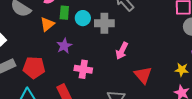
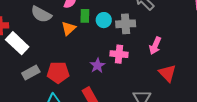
purple star: (64, 46) -> (97, 65), moved
pink arrow: (122, 51) -> (155, 46), moved
pink cross: (83, 69) -> (119, 54), moved

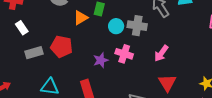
cyan circle: (104, 20) -> (116, 26), moved
white rectangle: (17, 43) -> (22, 28), moved, size x0.6
red pentagon: (58, 72) -> (62, 47), moved

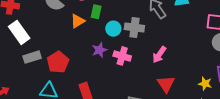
white rectangle: (22, 28) -> (19, 32), size x1.6
red pentagon: (62, 47) -> (58, 62), moved, turned 30
purple star: (101, 60) -> (99, 50), moved

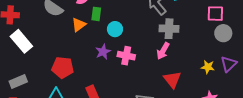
gray cross: (134, 27) -> (169, 29), moved
gray rectangle: (32, 57) -> (18, 82), moved
red pentagon: (58, 62) -> (63, 68), turned -30
yellow star: (205, 84) -> (208, 67), moved

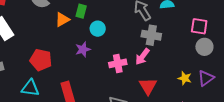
pink cross: (126, 56) -> (118, 63), moved, turned -30

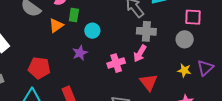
gray circle: (204, 47) -> (185, 39), moved

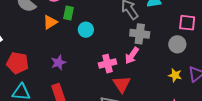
purple star: (80, 53) -> (59, 63), moved
red pentagon: (39, 68) -> (17, 63), moved
red triangle: (149, 82) -> (122, 84), moved

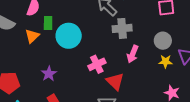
cyan circle: (86, 30) -> (69, 36), size x1.6
gray circle: (177, 44) -> (163, 41), moved
pink arrow: (132, 56) -> (133, 54), moved

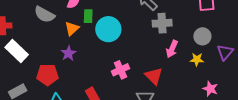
yellow star: (165, 61) -> (197, 59), moved
pink cross: (97, 64) -> (120, 70), moved
purple star: (49, 74) -> (68, 53), moved

